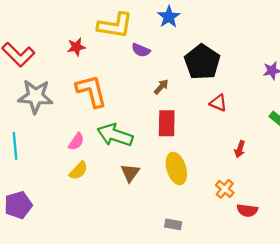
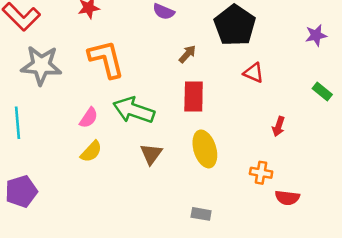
orange cross: (225, 189) -> (261, 173), turned -30

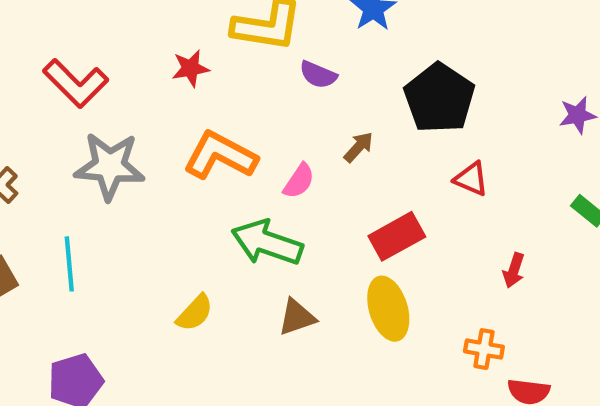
orange L-shape: (106, 59) -> (220, 156), turned -48
red rectangle: (194, 97) -> (397, 236), moved, turned 60
pink semicircle: (89, 118) -> (299, 181), moved
brown triangle: (151, 154) -> (297, 317), turned 35

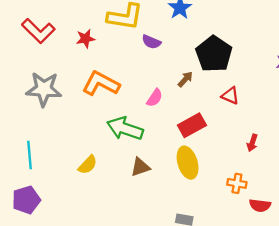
red L-shape: (76, 83) -> (38, 31), moved
brown arrow: (358, 147) -> (185, 79), moved
pink semicircle: (299, 181) -> (155, 98), moved
cyan line: (69, 264) -> (30, 155), moved

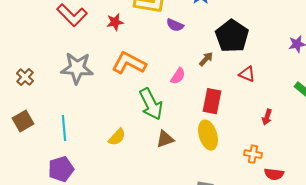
red rectangle: (192, 125) -> (212, 101), turned -50
green arrow: (125, 129) -> (151, 104), turned -136

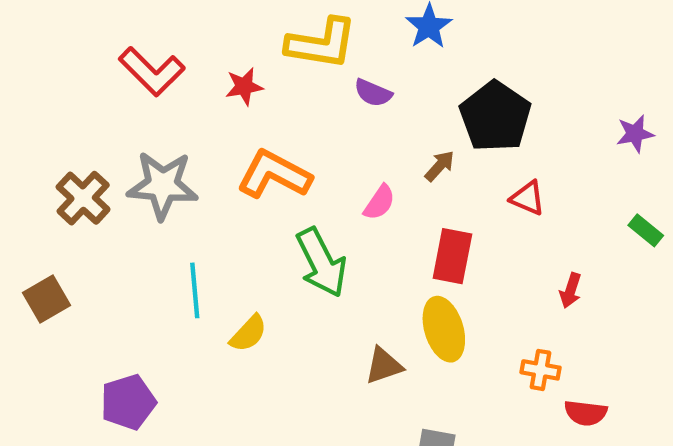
brown cross: (25, 77) -> (83, 198), moved, size x1.4
cyan line: (64, 128) -> (195, 290), moved
brown triangle: (165, 139) -> (384, 366), moved

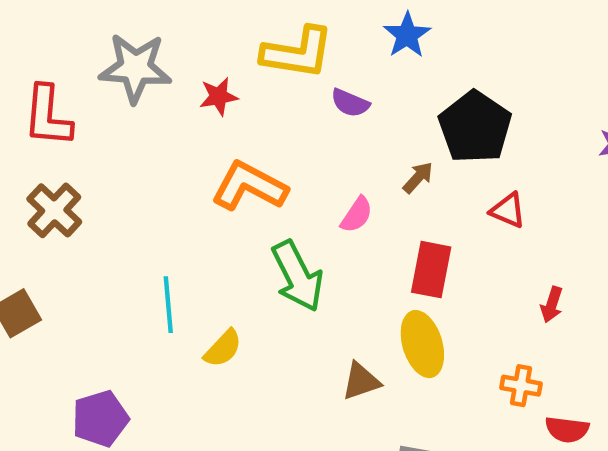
red L-shape: (152, 71) -> (48, 116), moved, turned 50
gray star: (163, 185) -> (135, 68), moved

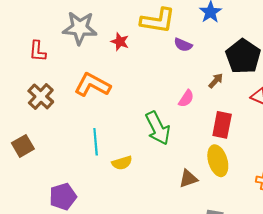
red star: (219, 96) -> (120, 42), turned 30
red L-shape: (48, 116) -> (38, 51), size x0.7
orange L-shape: (249, 186) -> (92, 85), moved
yellow semicircle: (223, 348) -> (122, 163), turned 30

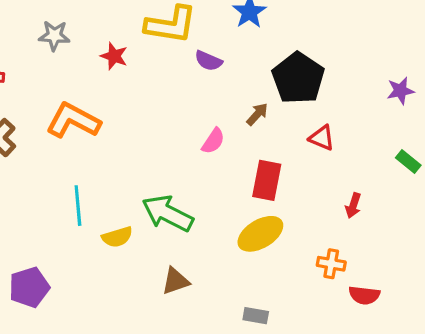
gray star: (80, 28) -> (54, 36), size x0.6
green arrow: (158, 128) -> (168, 213), moved, turned 144
yellow ellipse: (218, 161) -> (260, 234), turned 76
brown triangle: (188, 179) -> (175, 281), moved

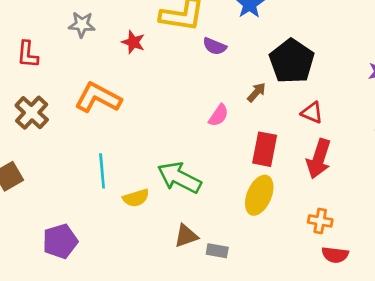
red arrow: (353, 206) -> (319, 159), moved, size x1.8
yellow ellipse: (260, 234) -> (259, 195), turned -36
red semicircle: (364, 295) -> (335, 255), moved
gray rectangle: (256, 316) -> (217, 251), moved

